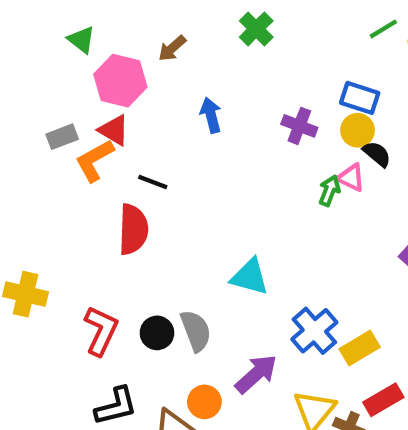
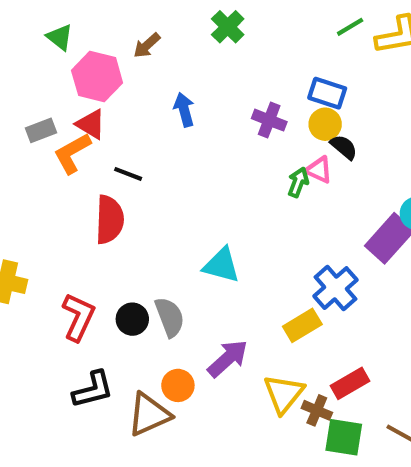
blue cross: (314, 331) -> (335, 288), moved
yellow rectangle: (360, 348) -> (302, 325), moved

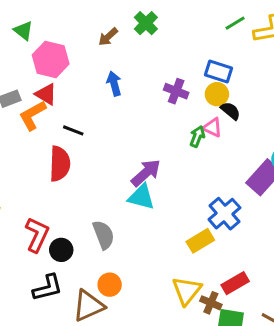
brown arrow: (147, 45) -> (108, 37), moved
black circle: (132, 319) -> (61, 250), moved
purple arrow: (228, 358) -> (146, 173), moved

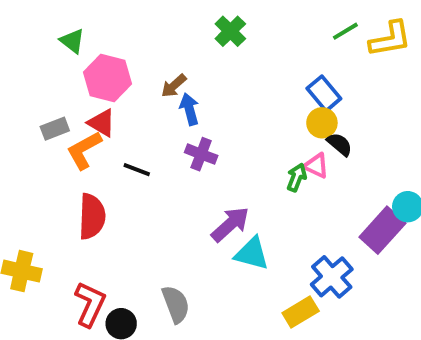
brown arrow: (108, 37) -> (174, 86), moved
blue rectangle: (218, 71) -> (324, 94), turned 32
purple cross: (176, 91) -> (201, 154), moved
red semicircle: (60, 164) -> (92, 216), moved
cyan triangle: (141, 197) -> (252, 253), moved

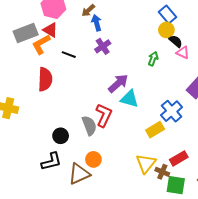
gray rectangle: (55, 129) -> (26, 33), size x1.6
purple cross: (201, 154) -> (103, 46), turned 35
pink triangle: (316, 166) -> (183, 53), moved
red L-shape: (90, 304) -> (104, 115), moved

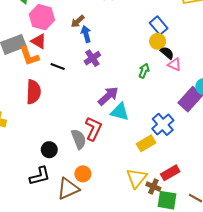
orange L-shape: (41, 44) -> (29, 56), turned -80

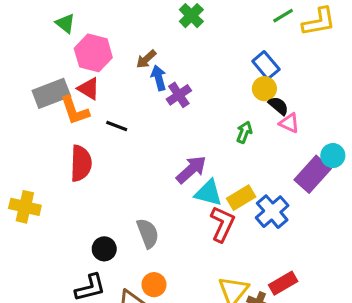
purple cross: (92, 58) -> (179, 95), moved
red L-shape: (93, 129) -> (222, 224), moved
yellow rectangle: (146, 143) -> (241, 198), moved

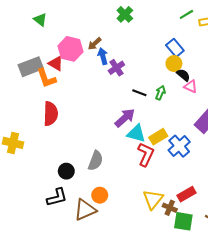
pink hexagon: (93, 53) -> (70, 49), moved
black line: (117, 126) -> (139, 93), moved
gray semicircle: (148, 233) -> (96, 161), turned 42

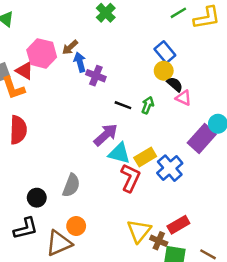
purple cross: (116, 68) -> (96, 76), turned -35

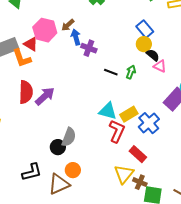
purple arrow: (106, 135) -> (45, 96), moved
black circle: (37, 198) -> (58, 147), moved
red rectangle: (178, 225) -> (138, 154), moved, turned 72

